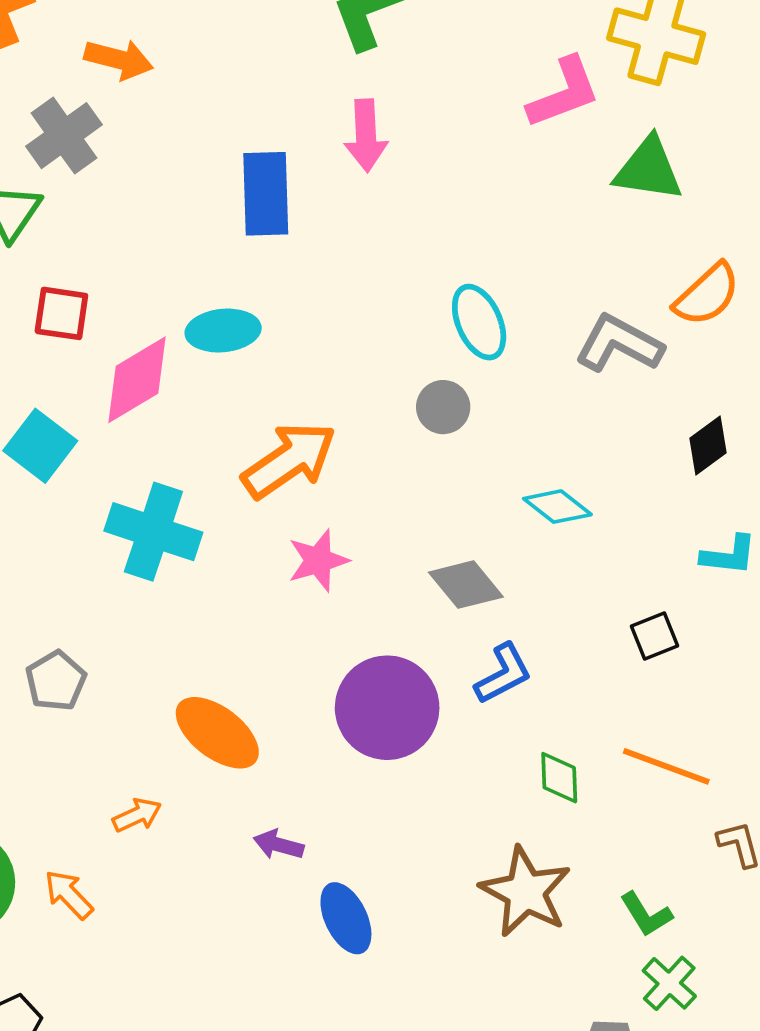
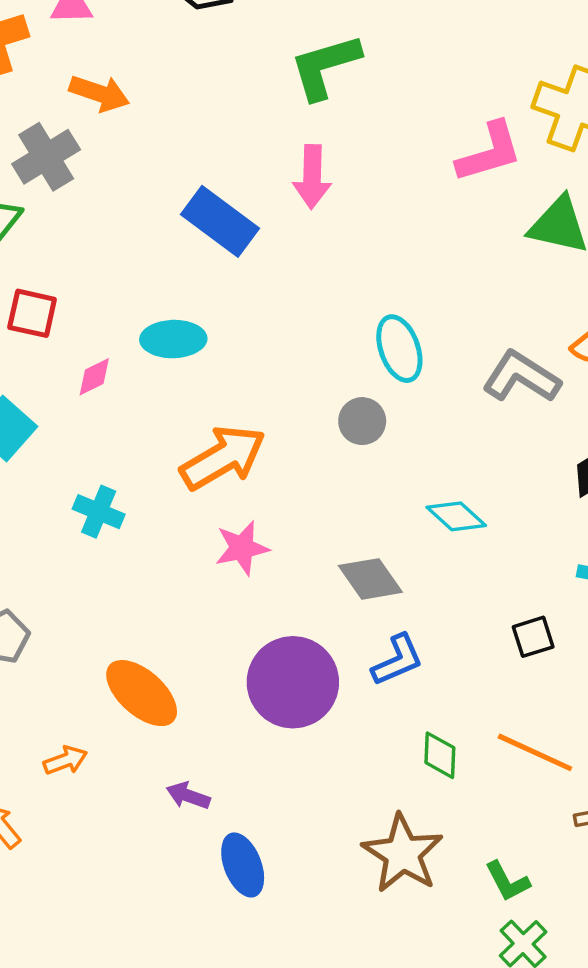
blue rectangle: (266, 194) -> (220, 221), turned -56
pink diamond: (137, 380) -> (94, 377), size x0.5
cyan cross: (153, 532) -> (99, 512), size x0.6

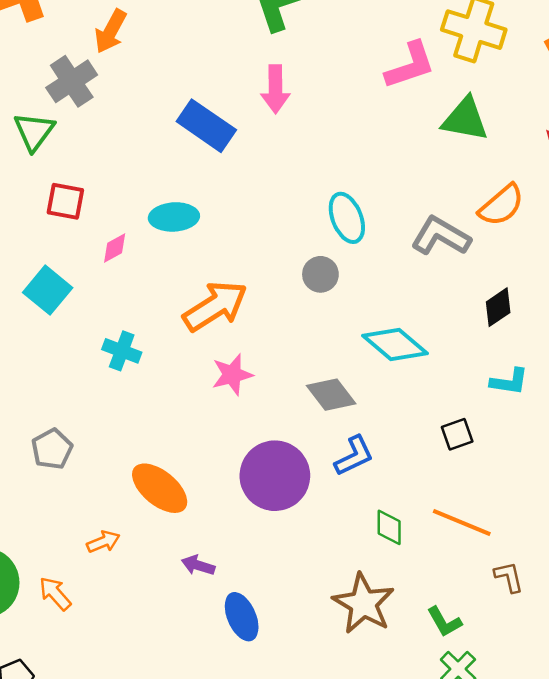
orange arrow: (99, 93) -> (111, 31), turned 102
cyan diamond: (456, 516) -> (395, 344), size x1.4

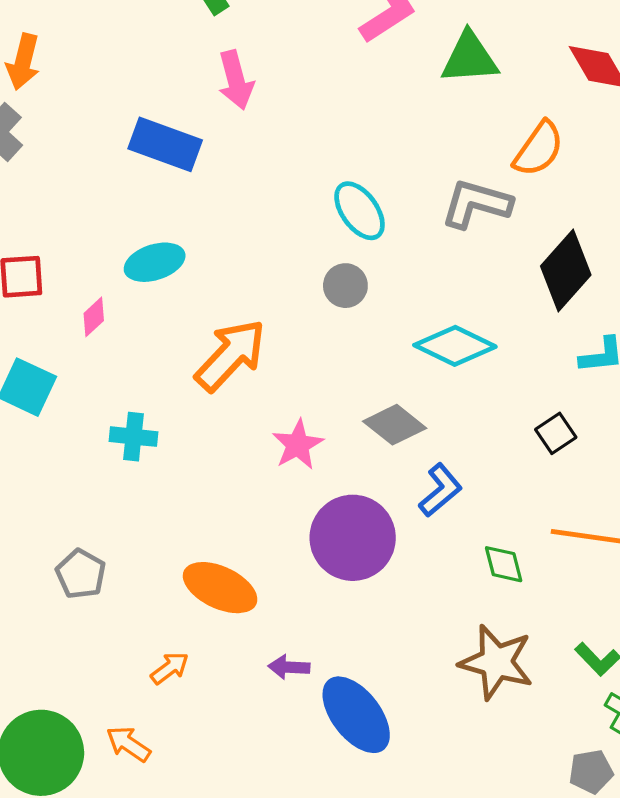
black diamond: (498, 307) -> (566, 270), size x1.6
pink star: (232, 375) -> (298, 445), moved
blue ellipse: (242, 617) -> (356, 715), size x1.4

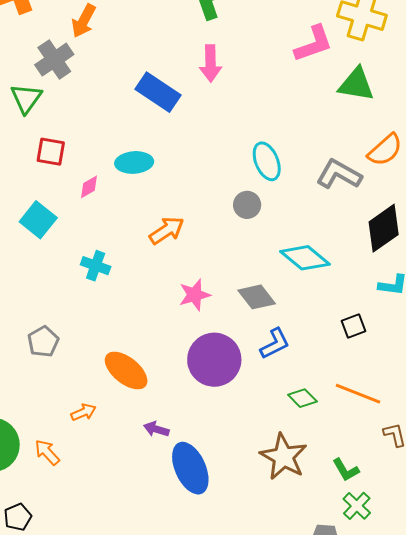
orange arrow: (230, 355) -> (167, 230), size x0.7
green diamond: (504, 564) -> (302, 398), turned -44

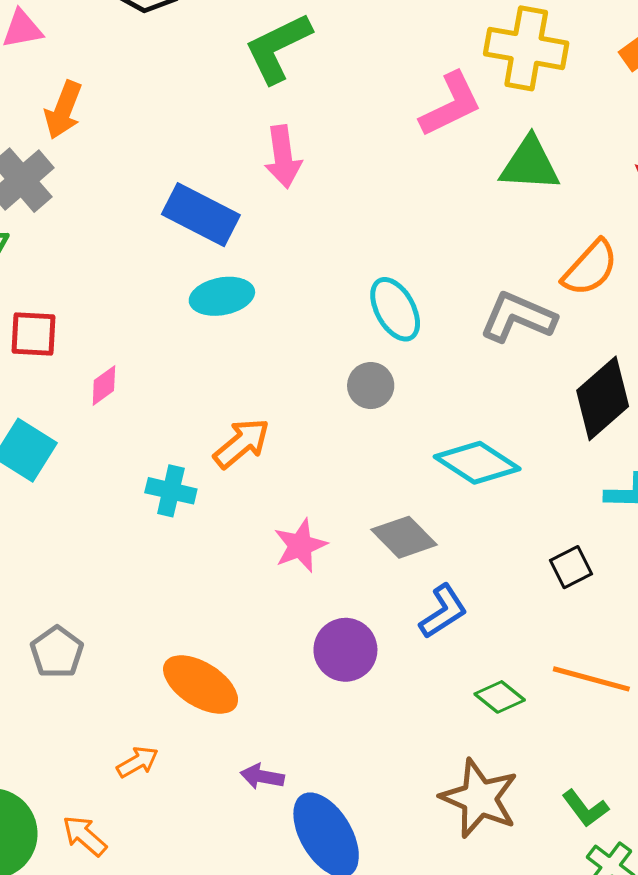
cyan ellipse: (134, 162) -> (222, 296), moved
cyan cross: (96, 266) -> (171, 491), moved
purple circle: (214, 360) -> (345, 650), size x0.7

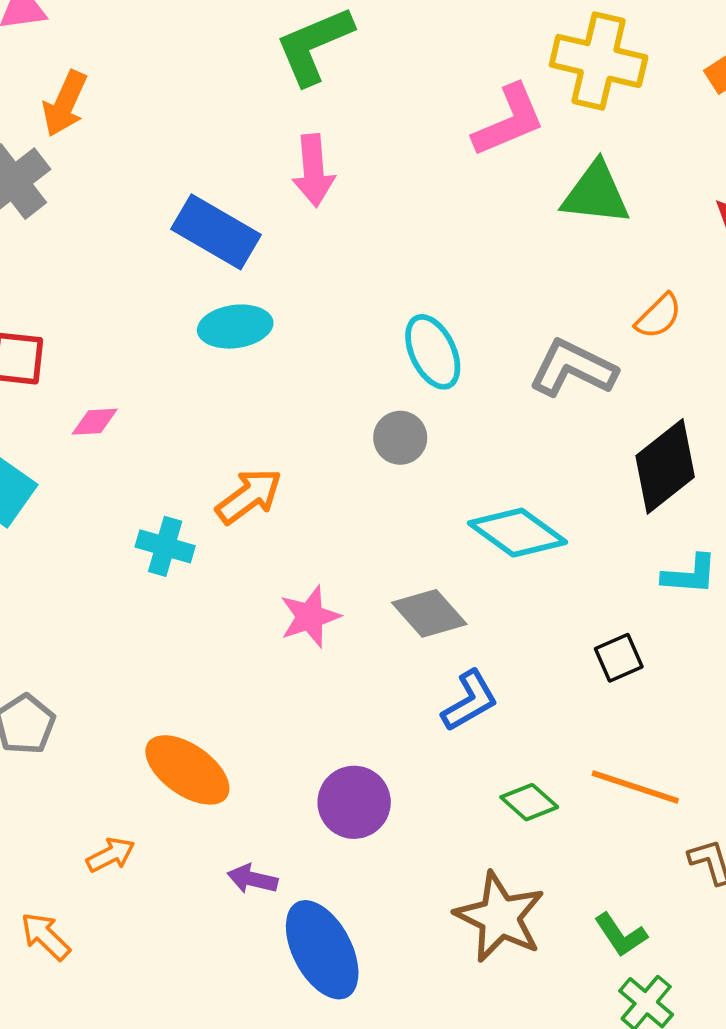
orange semicircle: (590, 268) -> (659, 316), size x0.7
pink diamond: (104, 386) -> (95, 422), turned 30
purple circle: (345, 650) -> (354, 802), moved

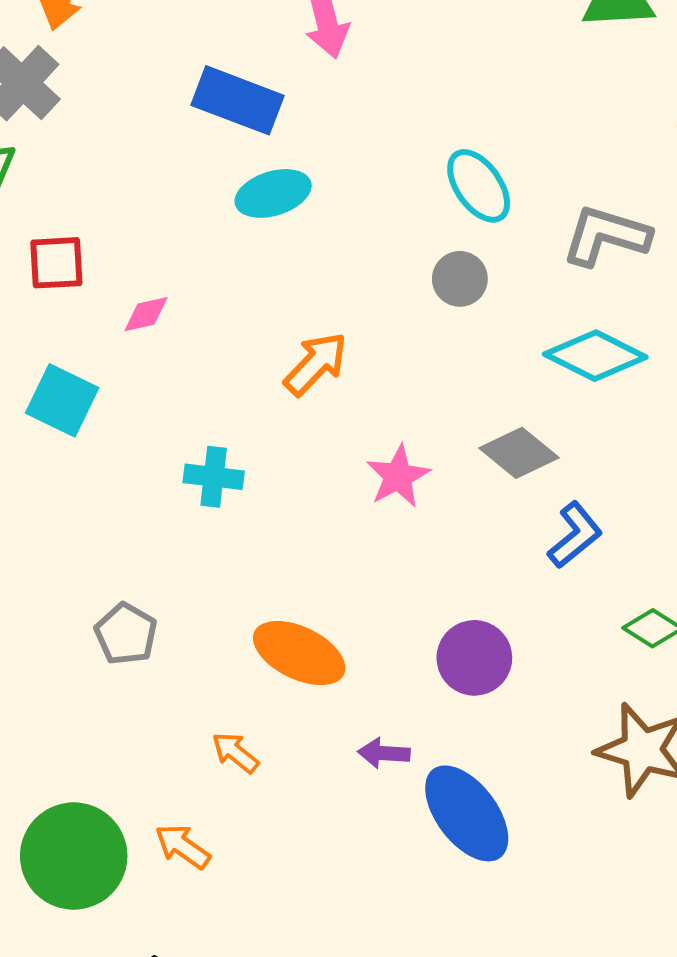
gray L-shape: (573, 368) -> (606, 236), moved
cyan cross: (165, 546) -> (214, 477), moved
orange arrow: (111, 855) -> (235, 752), turned -105

